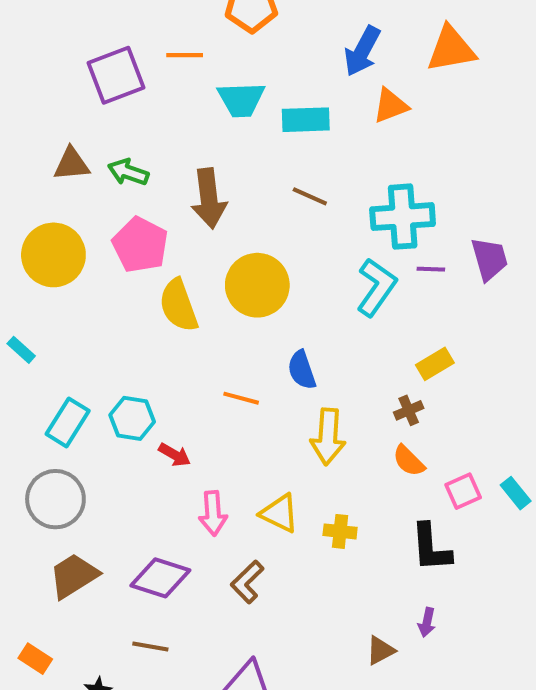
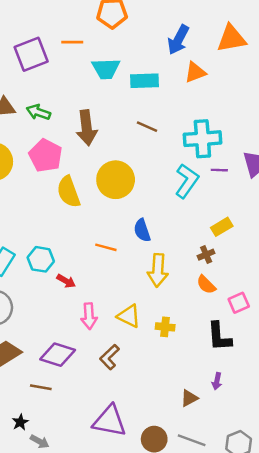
brown line: (150, 646) -> (41, 387), moved

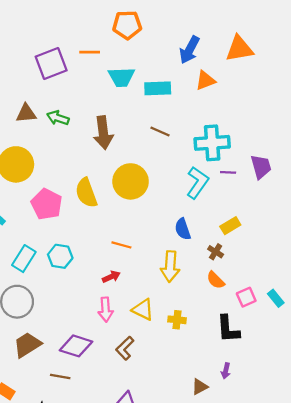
pink pentagon: (46, 156) -> (47, 204), moved
blue semicircle: (142, 230) -> (183, 229), moved
brown cross: (206, 255) -> (216, 252), turned -35
red arrow: (66, 281) -> (111, 277), moved, turned -54

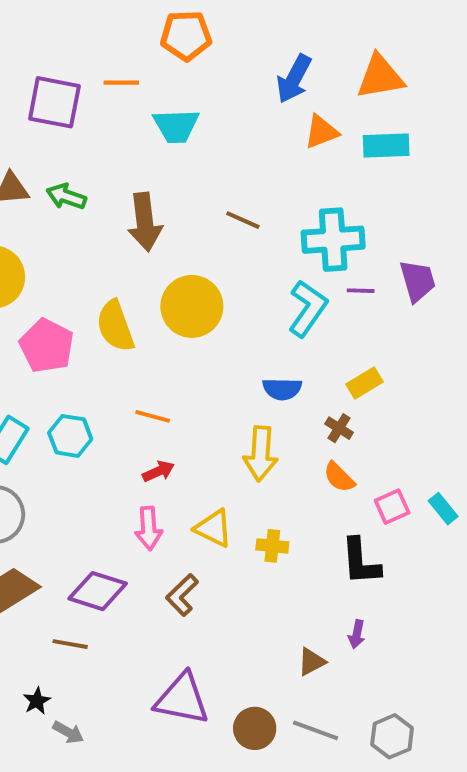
purple square: (51, 63) -> (54, 102), turned 32
cyan rectangle: (158, 88) -> (386, 145), moved
blue semicircle: (183, 229) -> (282, 389), turned -70
orange line: (121, 245) -> (153, 416), moved

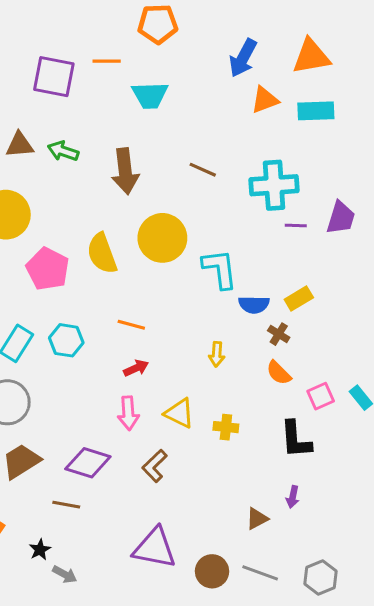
purple trapezoid: (418, 281) -> (341, 218), turned 33
cyan L-shape: (308, 308) -> (220, 269), moved, turned -42
blue semicircle: (282, 389) -> (254, 305), moved
yellow arrow: (261, 454) -> (217, 354), size x0.6

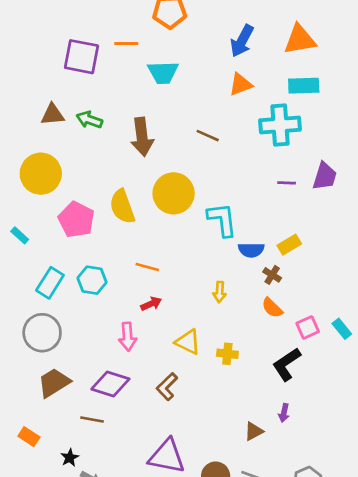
orange triangle: (265, 100) -> (241, 84), moved
cyan cross: (274, 185) -> (280, 125), moved
pink arrow: (128, 413) -> (128, 337), moved
black L-shape: (296, 439) -> (287, 364), turned 60

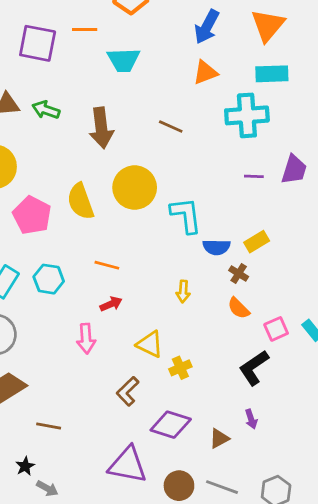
orange triangle: (300, 40) -> (268, 25), turned -40
yellow cross: (227, 354) -> (180, 368), moved, turned -30
purple diamond: (110, 384) -> (171, 425), moved
purple arrow: (284, 413) -> (251, 419), turned -30

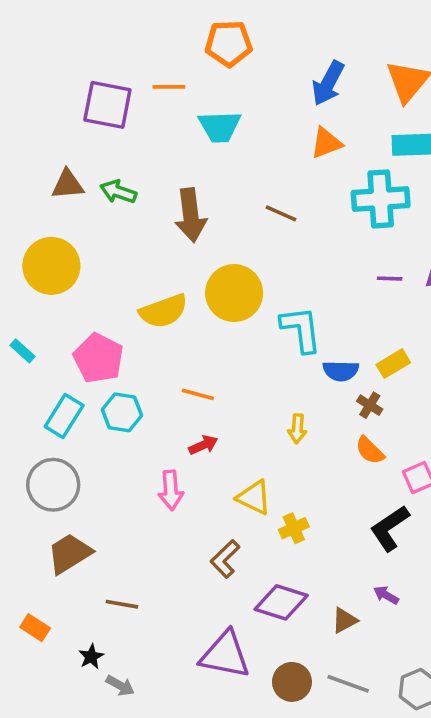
yellow semicircle: (81, 201) -> (164, 311), turned -90
pink pentagon: (32, 215) -> (98, 358), moved
purple arrow: (251, 419) -> (386, 595), turned 138

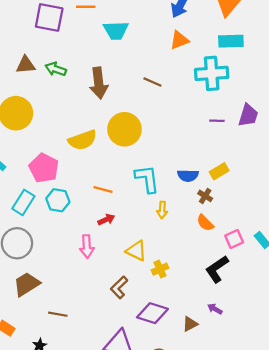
cyan L-shape: (301, 329) -> (147, 179), moved

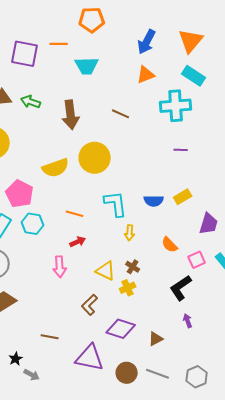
cyan rectangle: (231, 41) -> (194, 76), turned 35
purple trapezoid: (248, 115) -> (209, 224), moved
brown cross: (205, 196) -> (133, 267), moved
purple arrow: (215, 309) -> (188, 321), moved, turned 40
brown line: (58, 314) -> (50, 337), moved

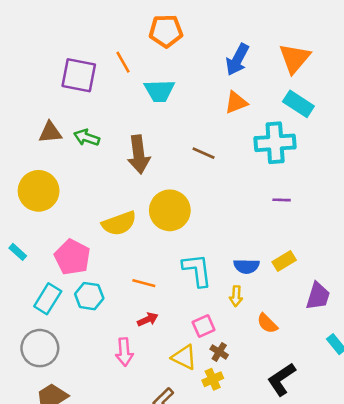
orange line: (59, 44) -> (123, 62), turned 60
yellow arrow: (130, 233) -> (236, 296), moved
pink square: (197, 260) -> (204, 326), moved

